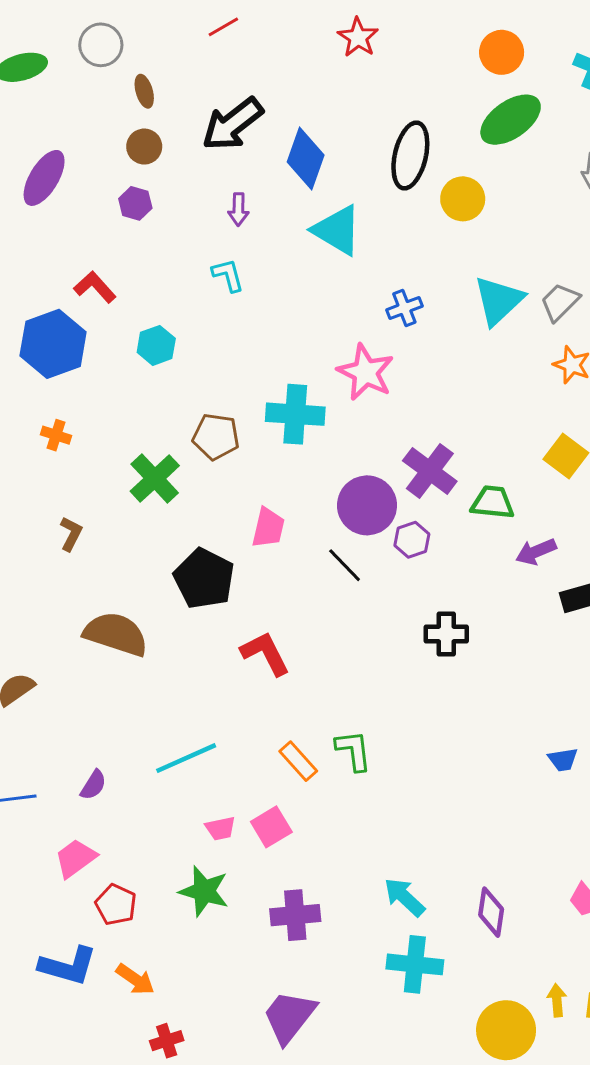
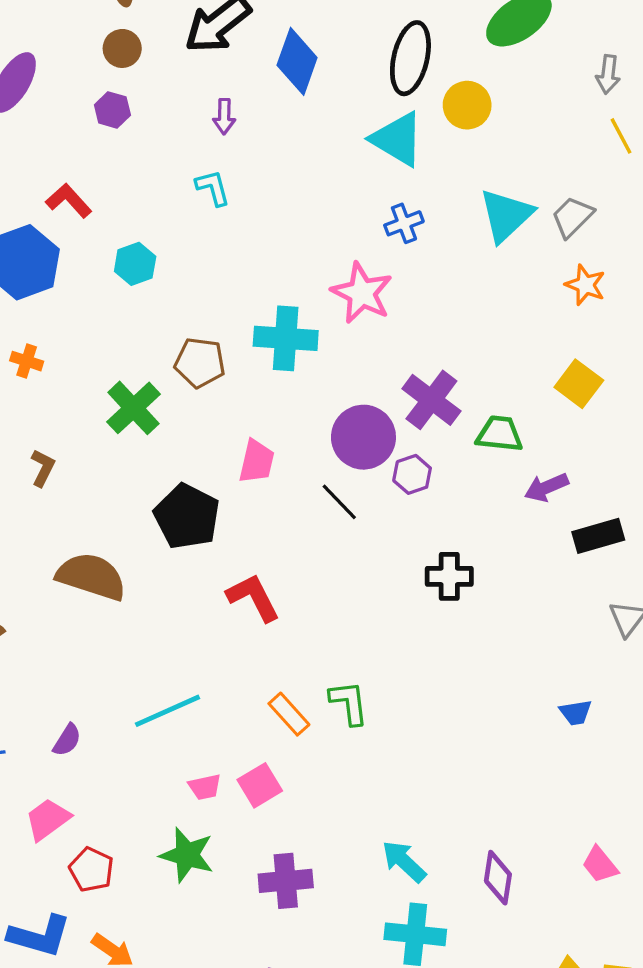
cyan triangle: (337, 230) -> (397, 139), moved

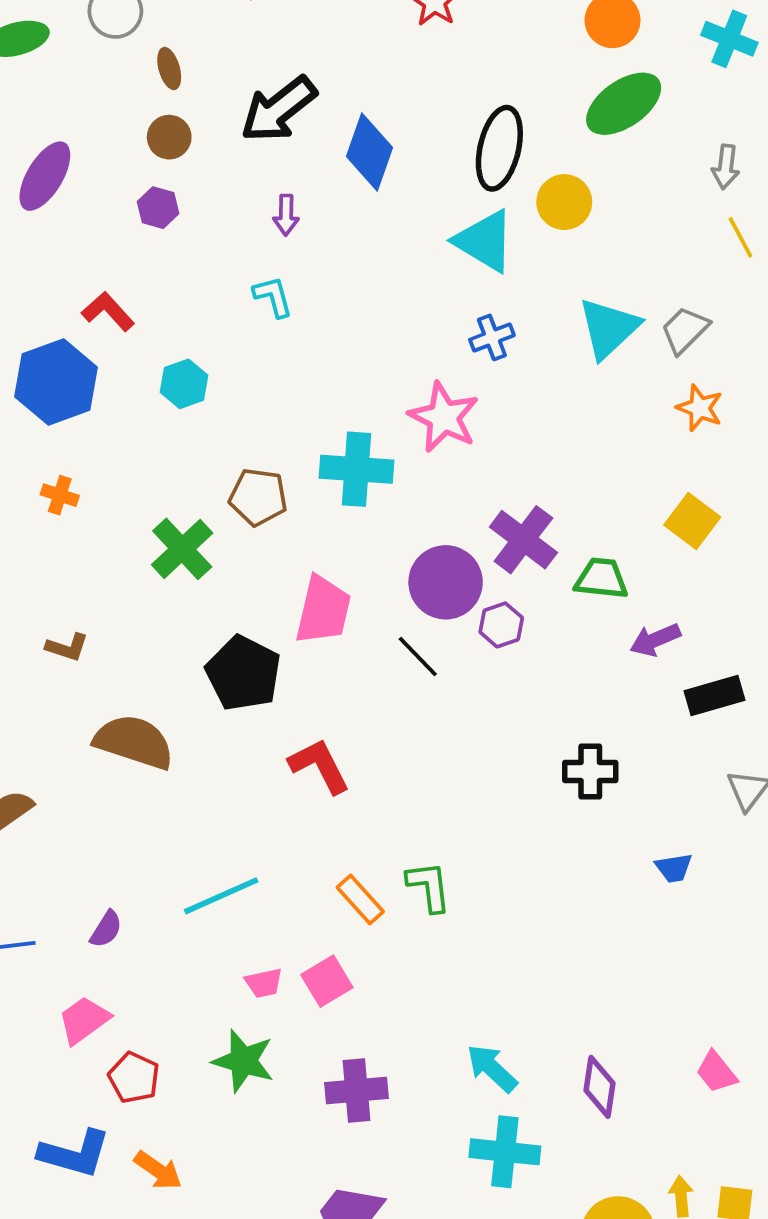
pink trapezoid: (257, 461) -> (323, 610), size x1.4
brown L-shape: (43, 468) -> (67, 647), moved, turned 81
black cross: (449, 576) -> (590, 772), moved
blue trapezoid: (576, 712) -> (674, 868), moved

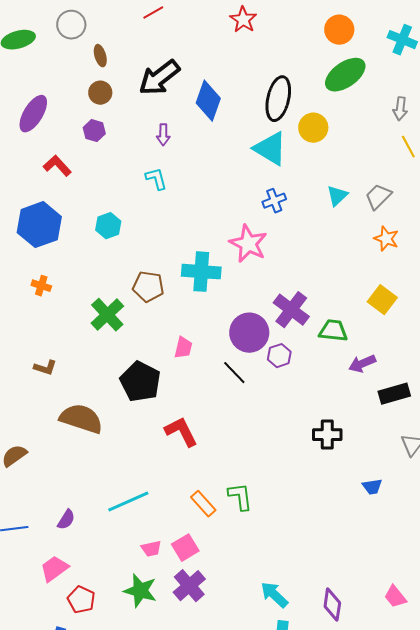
red L-shape: (108, 311) -> (57, 166), moved
cyan triangle: (609, 328) -> (337, 196), size x0.6
pink trapezoid: (323, 610) -> (183, 348), size x0.6
purple cross: (357, 1091) -> (189, 586), moved, turned -36

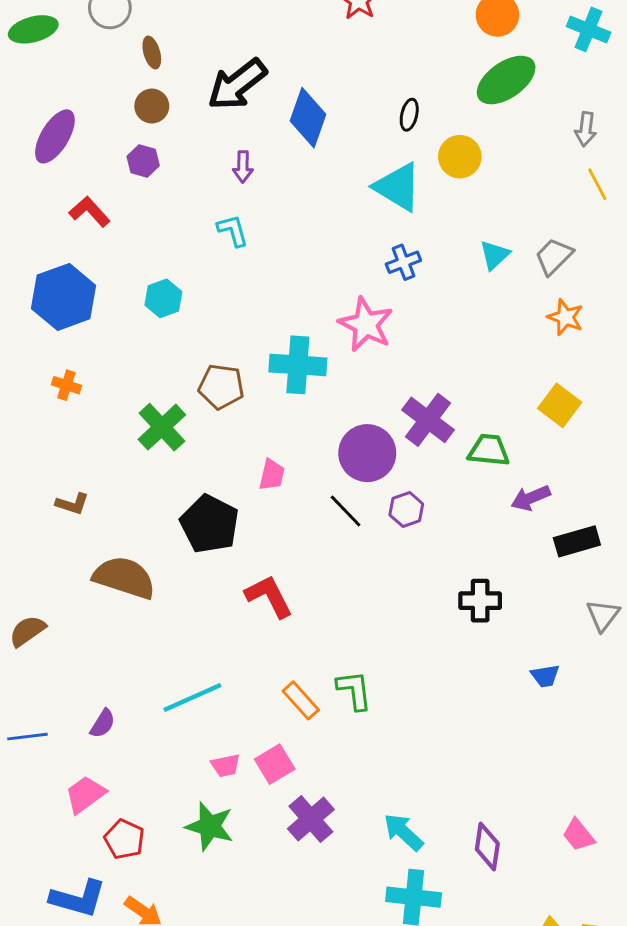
black ellipse: (278, 99) -> (409, 115), size x0.5
purple hexagon: (279, 356) -> (406, 510), moved
purple cross: (189, 586) -> (311, 819), moved

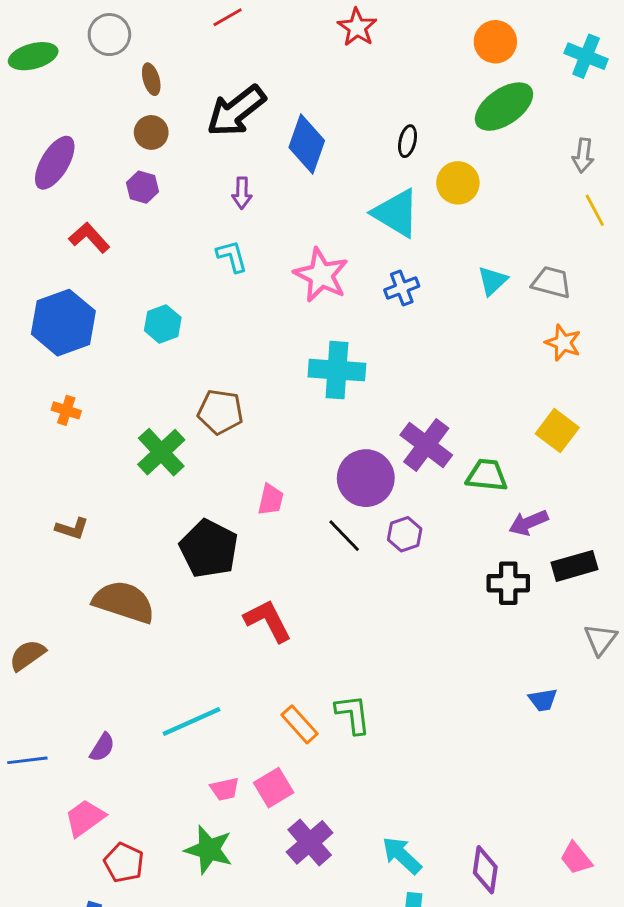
gray trapezoid: (554, 256) -> (552, 282), turned 60
pink star: (366, 324) -> (321, 275), moved
cyan cross: (298, 365) -> (337, 370), moved
black cross: (480, 601) -> (508, 583), moved

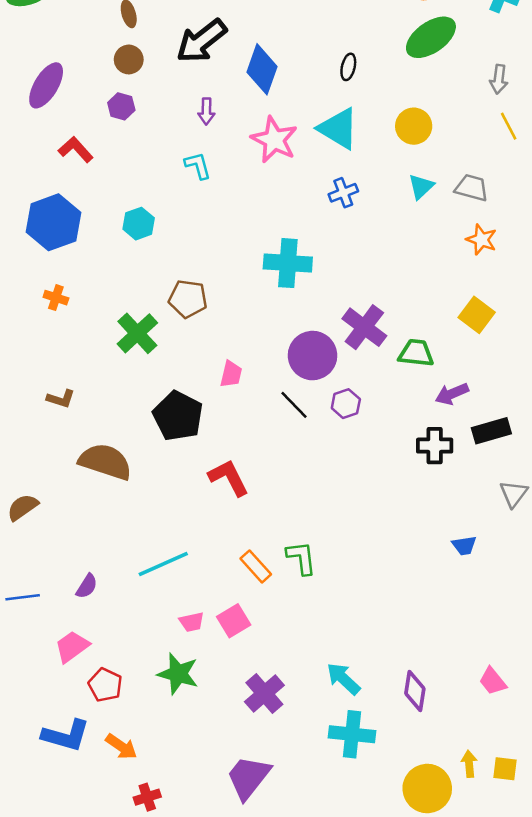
yellow circle: (458, 183) -> (414, 126), moved
pink star: (321, 275) -> (274, 140), moved
purple cross: (310, 842) -> (264, 694), moved

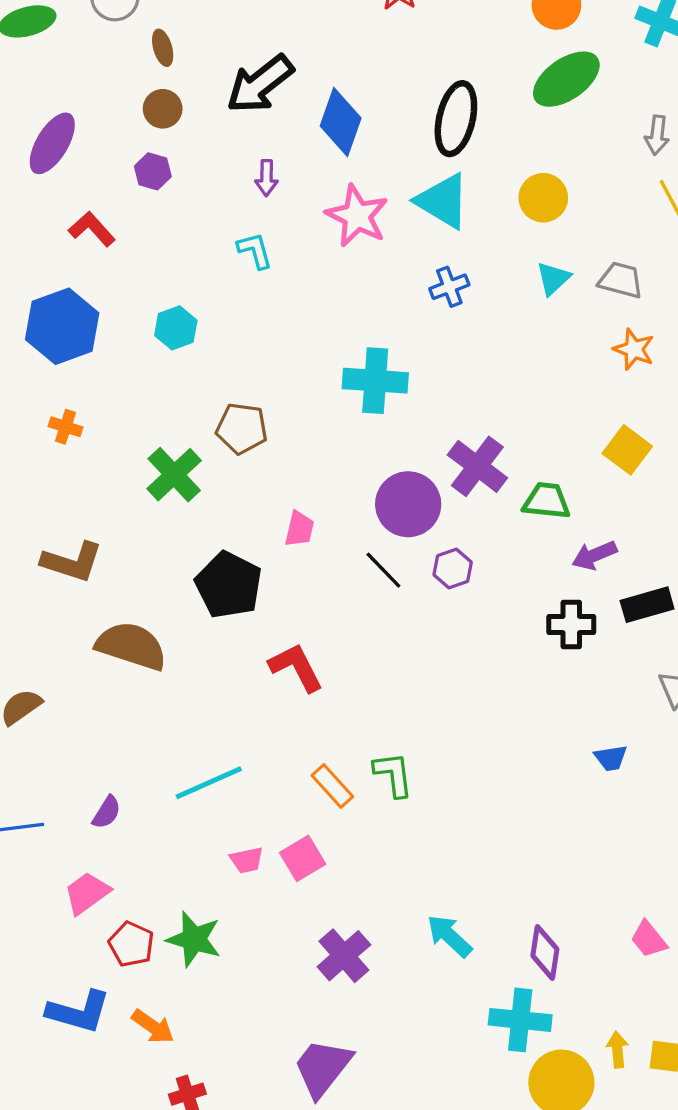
black ellipse: (348, 67) -> (456, 119), size x2.0
brown L-shape: (61, 399) -> (72, 562), size x1.6
green star: (178, 674) -> (194, 939), moved
cyan cross: (352, 734) -> (520, 1020), moved

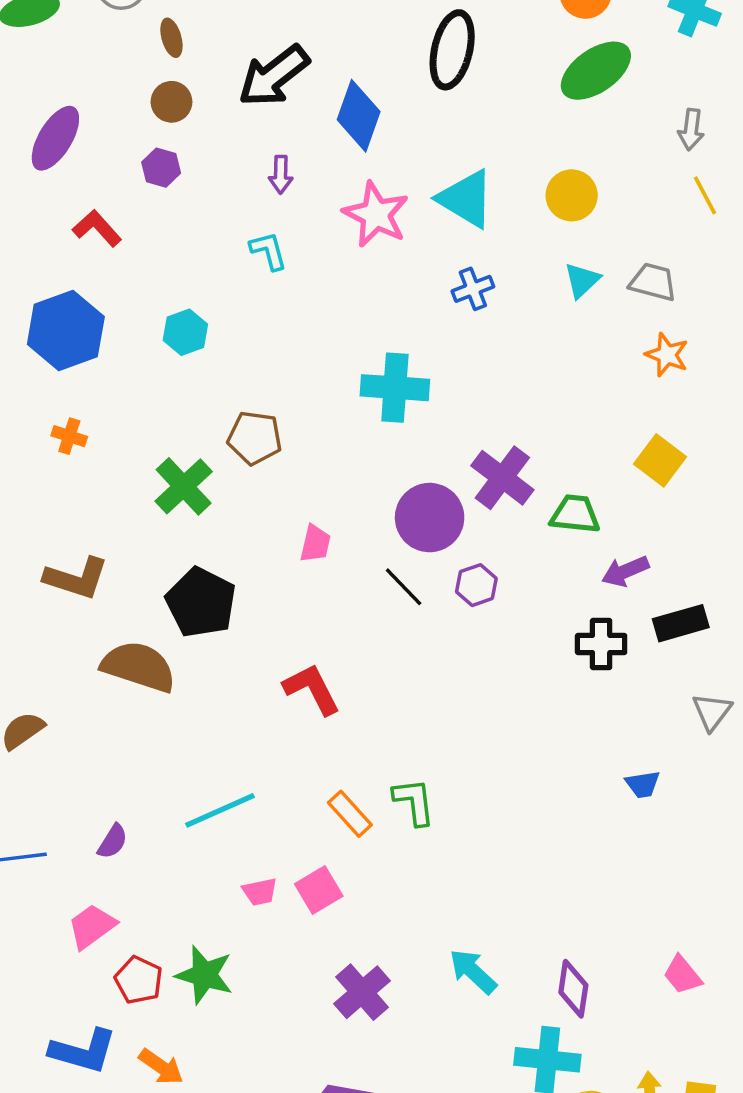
black ellipse: (456, 119) -> (452, 50), moved
black pentagon: (229, 585) -> (201, 602), moved

